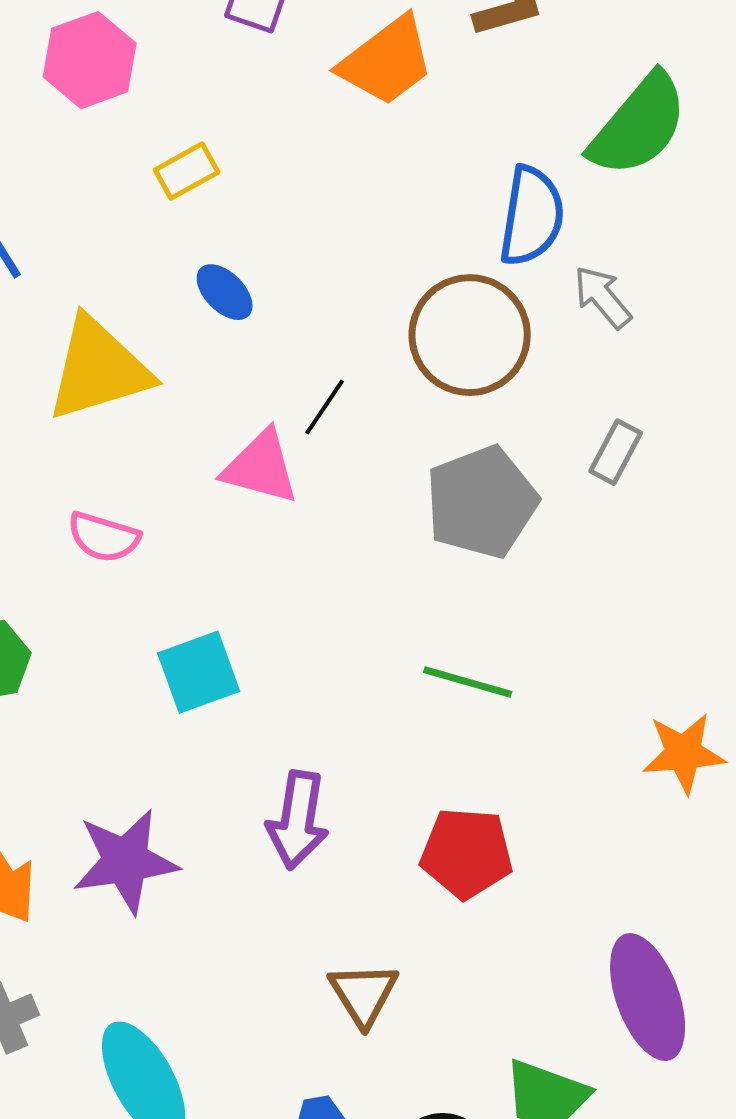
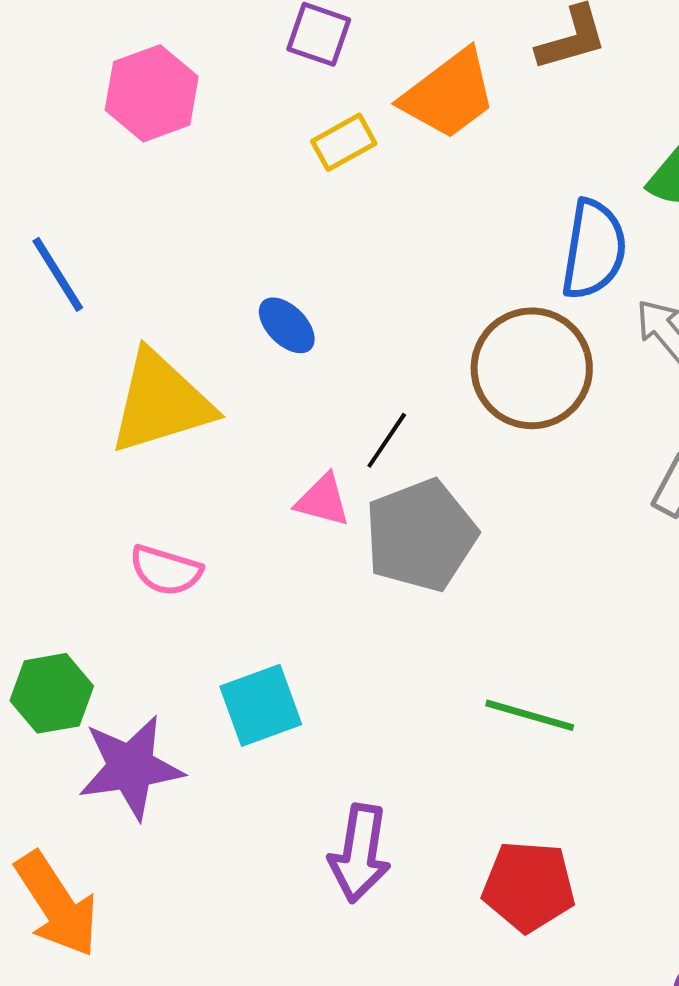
yellow rectangle: (187, 171) -> (344, 142), moved
pink triangle: (261, 467) -> (323, 500), size x0.7
gray pentagon: (482, 502) -> (421, 535), moved
purple star: (126, 861) -> (131, 767), moved

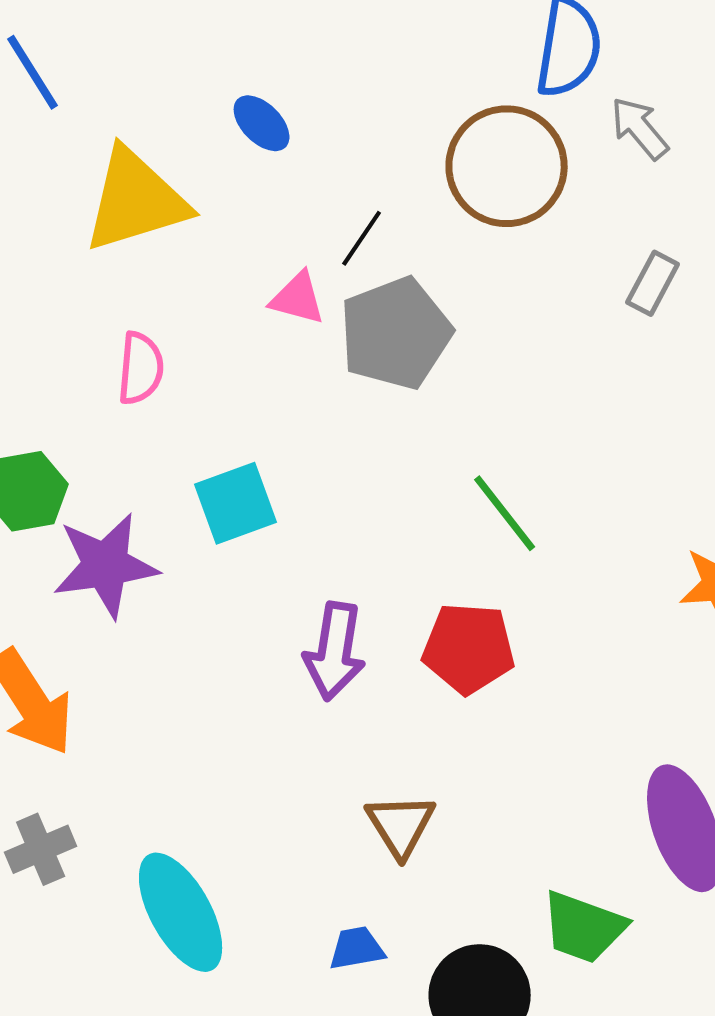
pink semicircle: (166, 570) -> (141, 368), turned -102
green line: (530, 715) -> (505, 513), turned 36
red pentagon: (529, 886) -> (469, 648), moved

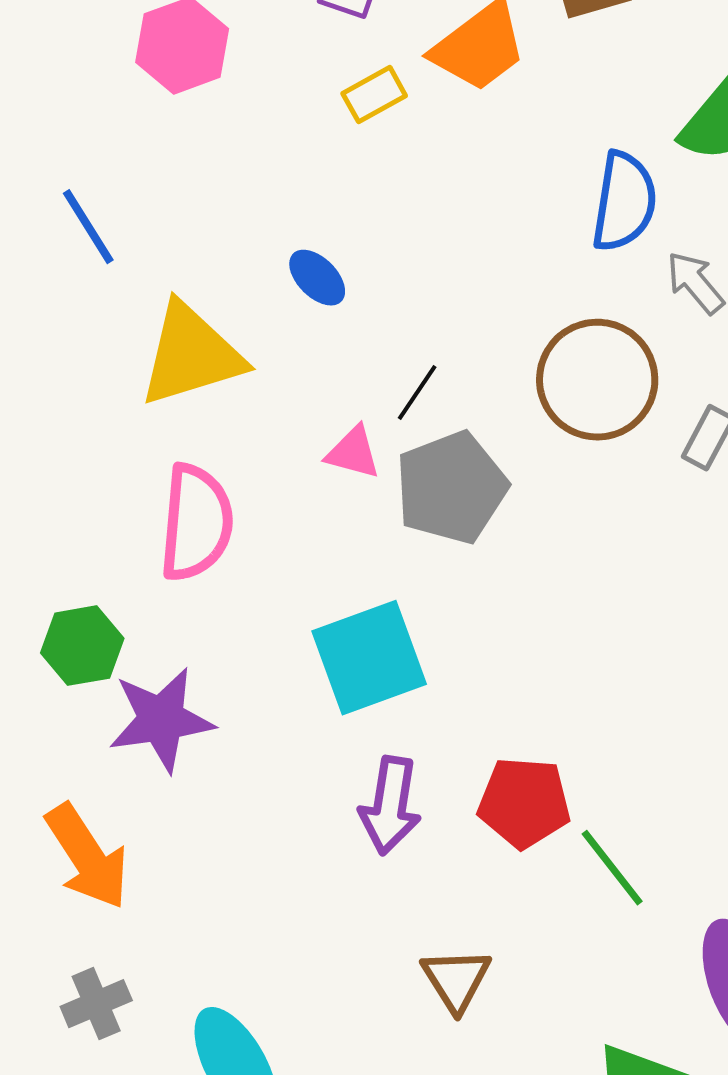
brown circle: (507, 166) -> (597, 380), moved
pink semicircle: (141, 368) -> (196, 523), size x1.6
cyan square: (236, 503) -> (369, 658), moved, size x1.4
green line: (505, 513) -> (612, 868), moved

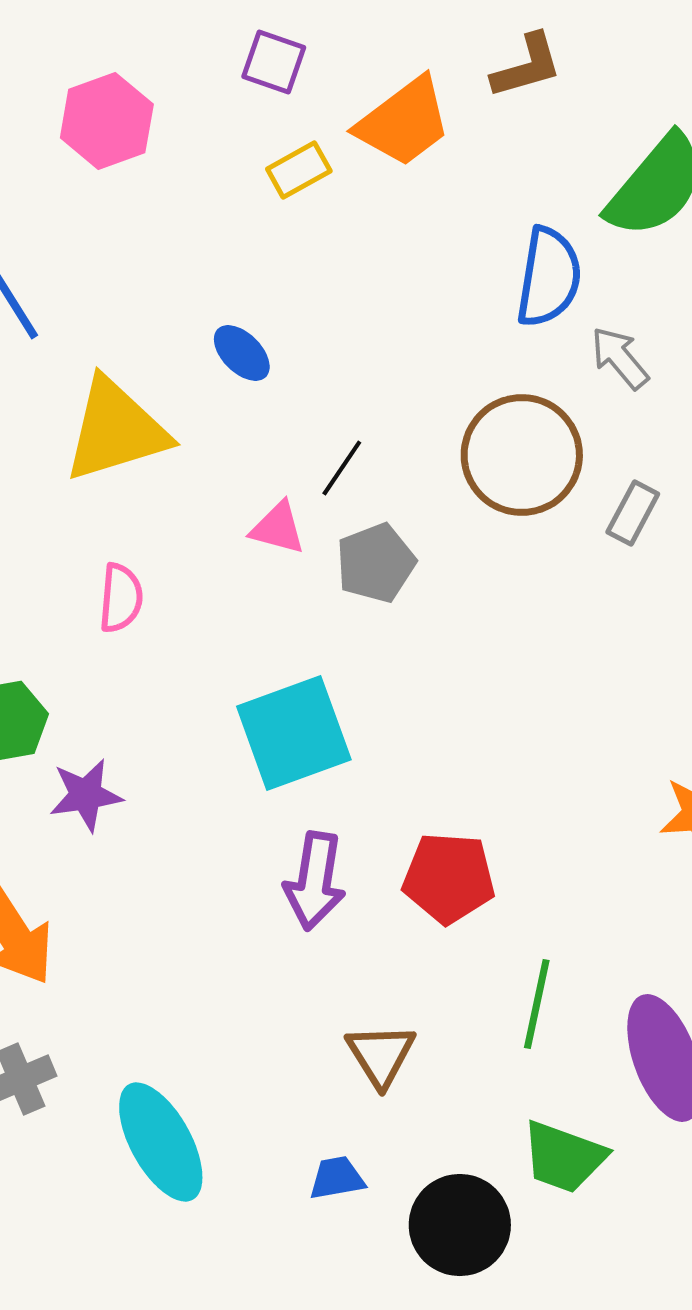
gray pentagon: (451, 488) -> (376, 563), size x0.7
pink semicircle: (196, 523) -> (121, 598), size x0.6
purple star: (161, 720) -> (86, 795), size x0.7
green line: (612, 868) -> (537, 1004), moved, turned 50

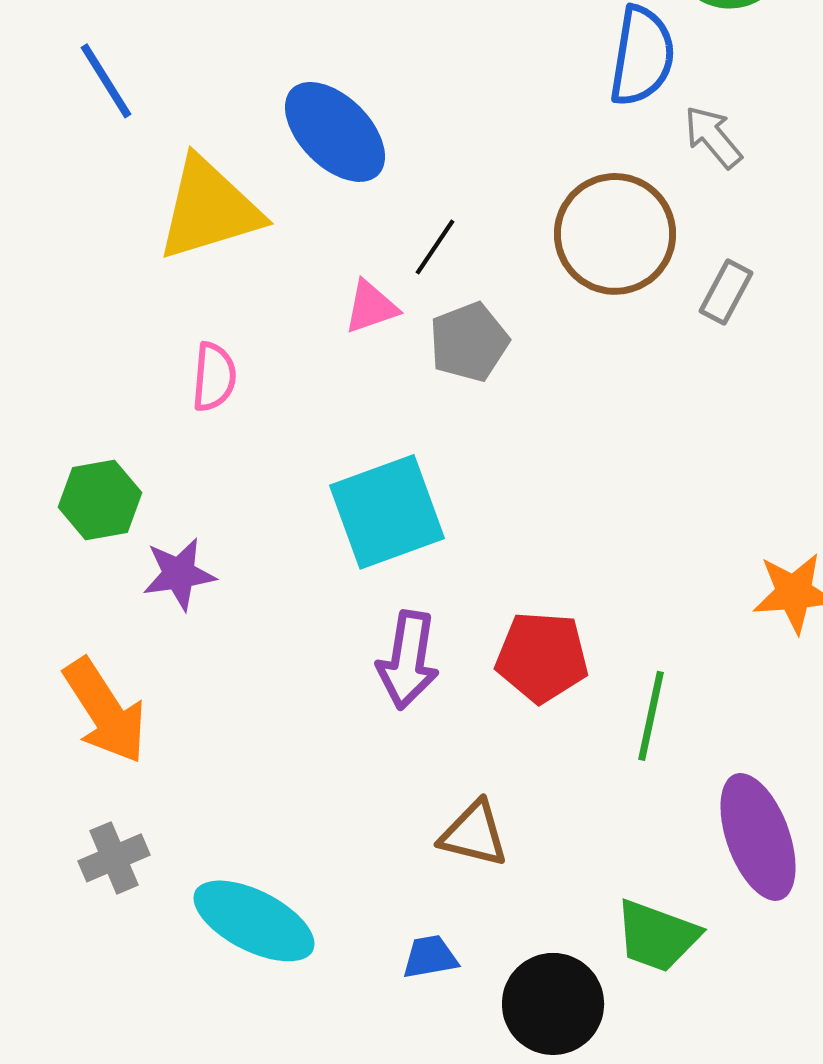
blue ellipse: (242, 353) -> (335, 132), size x1.8
pink triangle: (278, 528) -> (371, 307), turned -34
green line: (537, 1004) -> (651, 716), moved
brown triangle: (381, 1055) -> (474, 834), turned -44
cyan ellipse: (161, 1142) -> (254, 921), turned -34

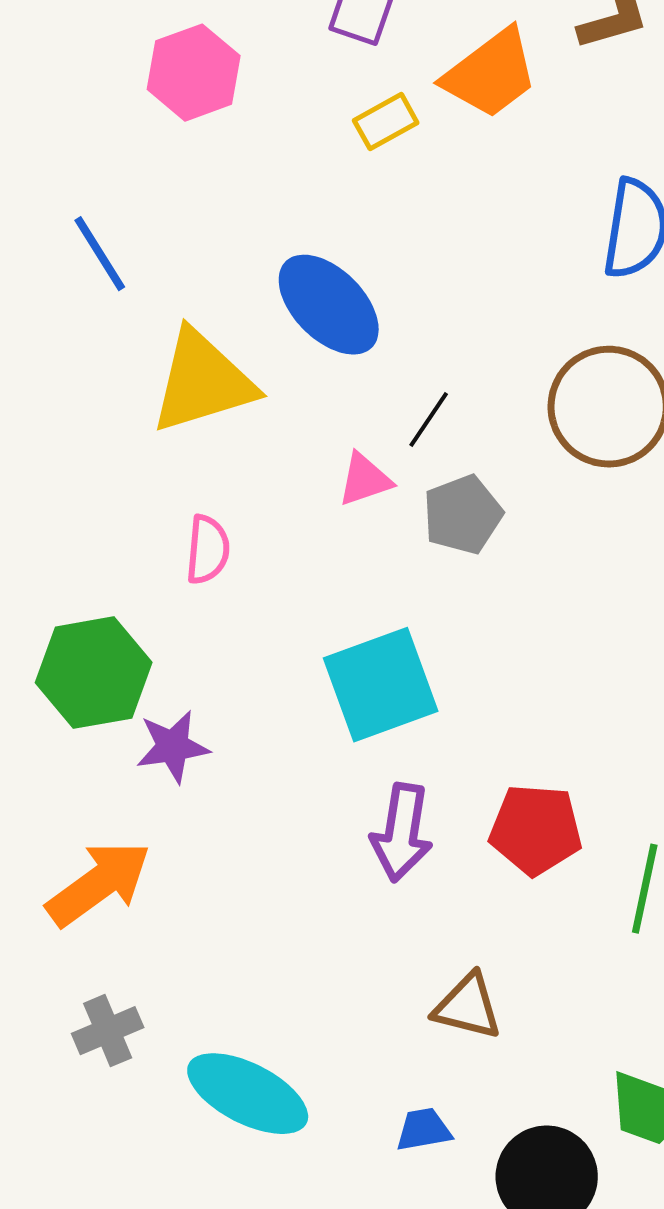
green hexagon: (100, 500) -> (94, 673), size x1.4
orange arrow: (105, 711) -> (99, 884), turned -93

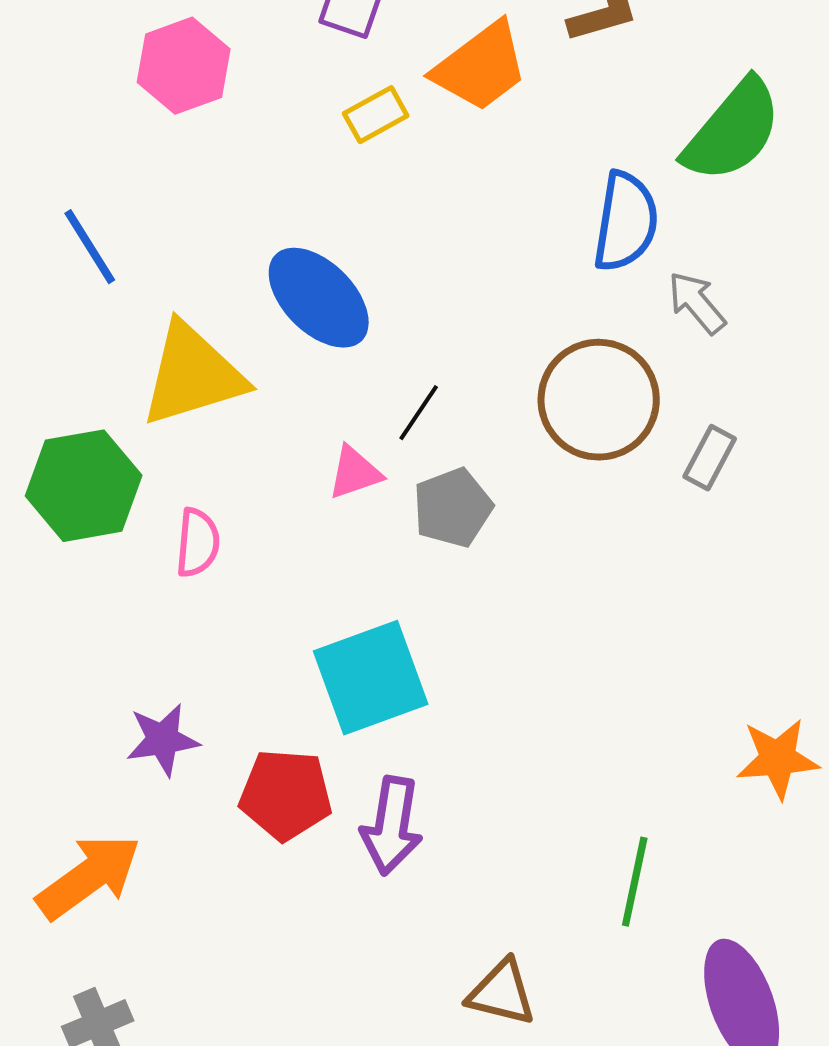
green hexagon: (94, 673) -> (84, 486), moved
red pentagon: (536, 830) -> (286, 795), moved
brown triangle: (468, 1007) -> (502, 993), moved

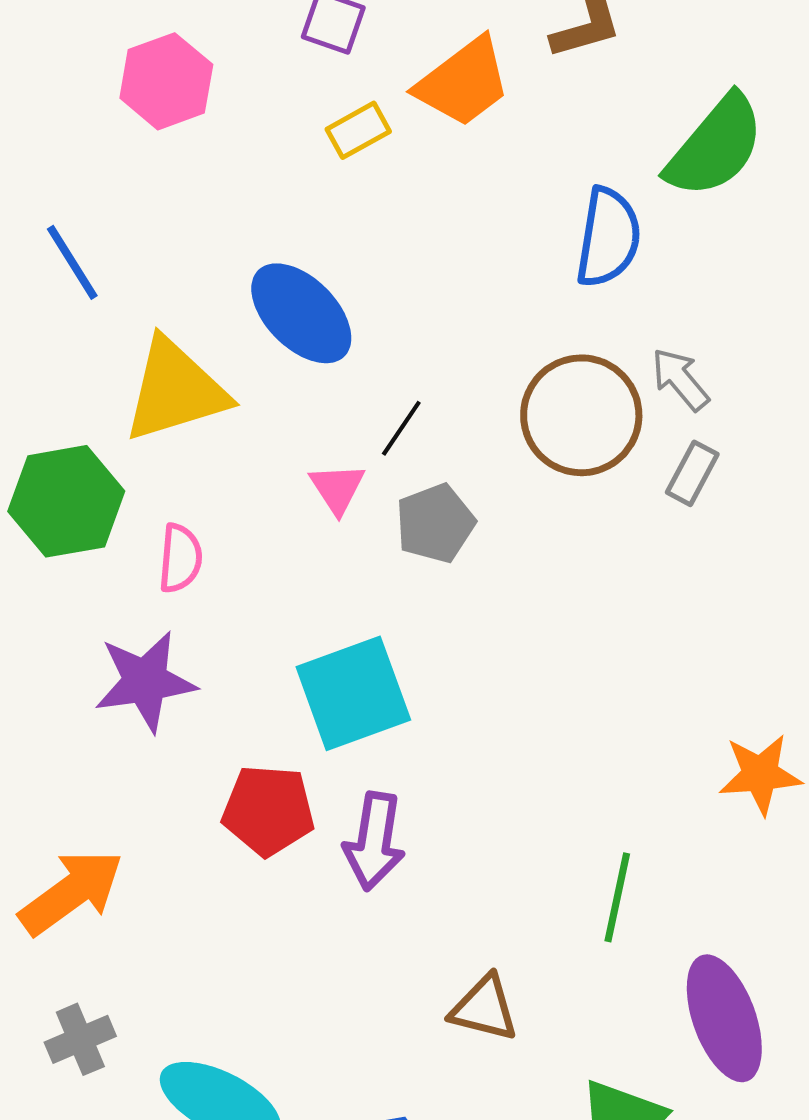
gray arrow: (697, 303) -> (680, 379), moved
pink triangle: (355, 473) -> (337, 488), turned -44
purple star: (163, 740) -> (145, 681), moved, size x1.4

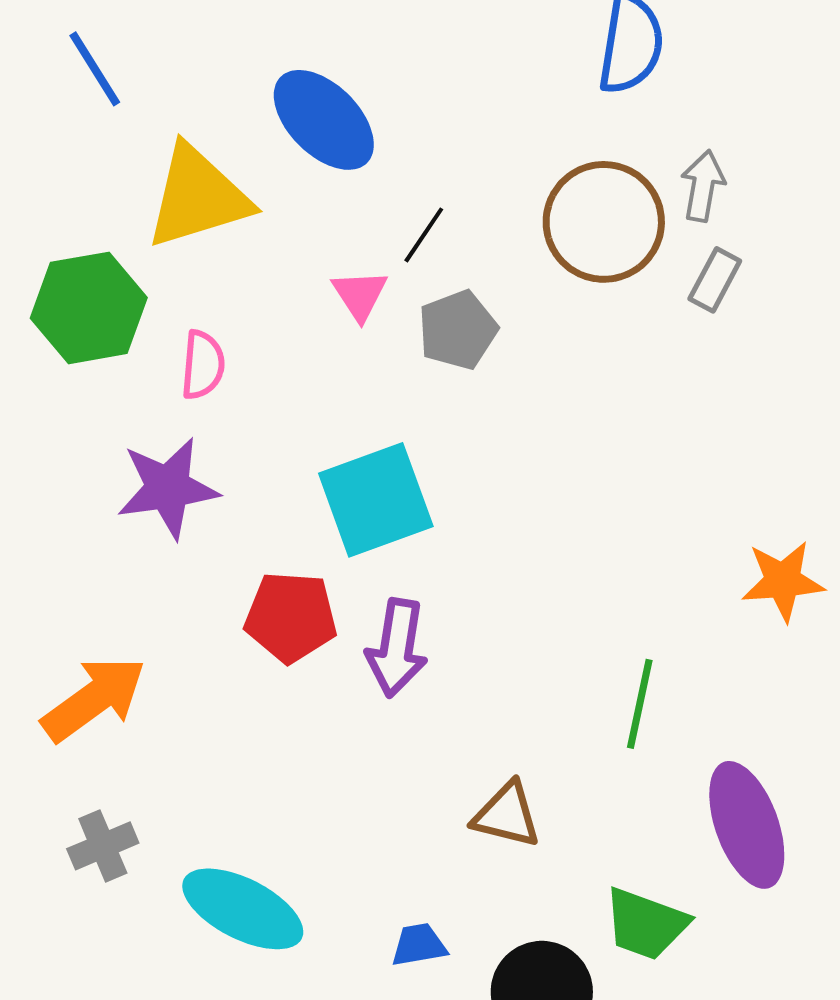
gray arrow: (680, 379) -> (703, 186), turned 50

